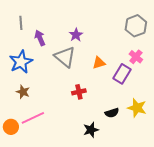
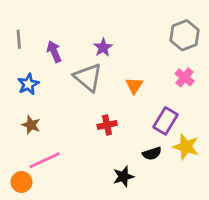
gray line: (21, 23) -> (19, 39), moved
blue star: (21, 62) -> (28, 84), size x0.7
orange triangle: (99, 63) -> (134, 86), turned -40
purple rectangle: (122, 74) -> (166, 121), moved
orange circle: (11, 127) -> (21, 182), moved

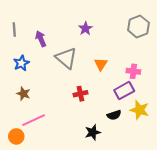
purple star: (103, 47) -> (86, 29), moved
pink cross: (185, 77) -> (133, 71), moved, turned -32
purple rectangle: (166, 121) -> (124, 91), turned 30

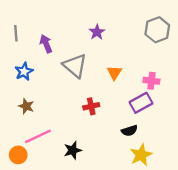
yellow star: (139, 110) -> (141, 155), moved, turned 30
black star: (93, 132) -> (73, 150), moved

